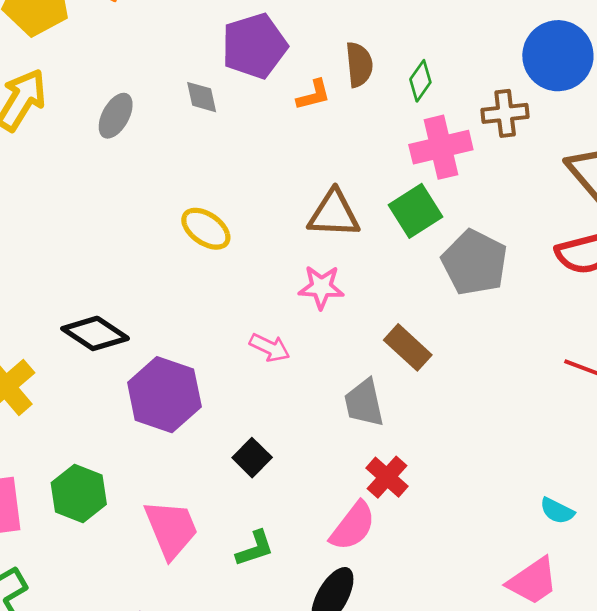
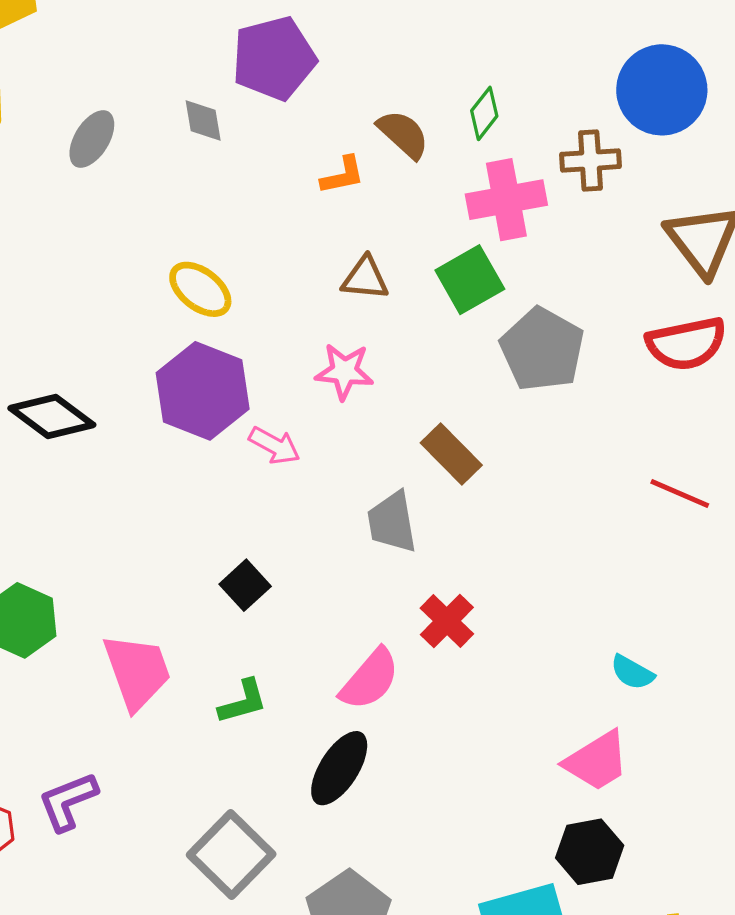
brown semicircle: (359, 65) -> (403, 134), moved, turned -45
orange L-shape: (314, 95) -> (343, 175), moved
brown triangle: (334, 214) -> (365, 278), size x0.7
purple hexagon: (164, 395) -> (203, 391), moved
red cross: (387, 477) -> (447, 621), moved

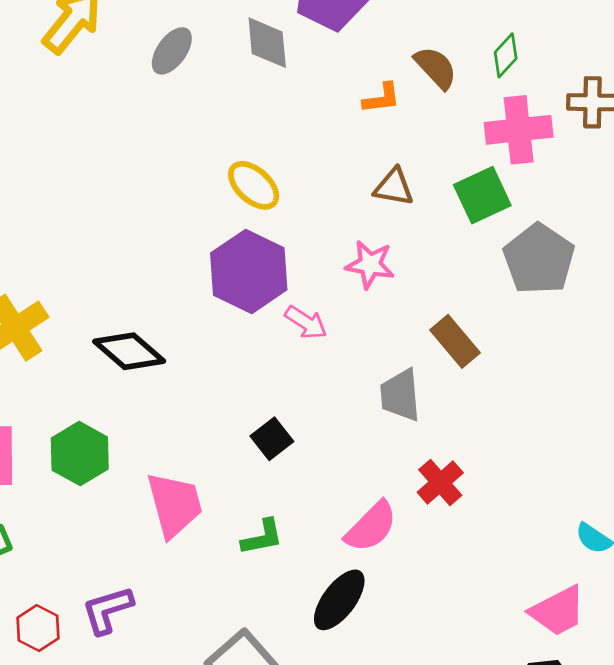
gray diamond: (203, 121) -> (267, 43), size x1.4
black diamond: (52, 417) -> (129, 351), moved

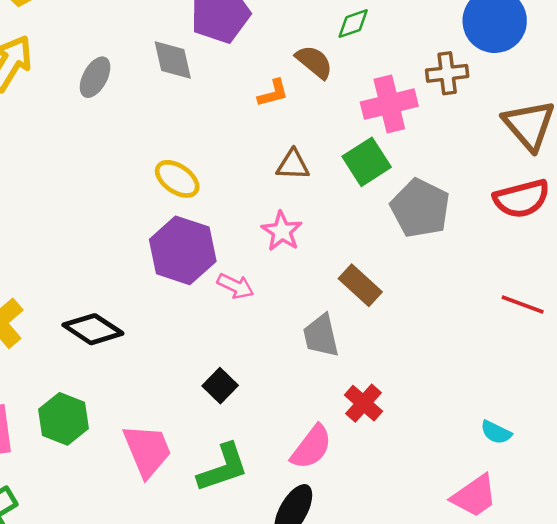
green diamond: (506, 55) -> (353, 24), moved, turned 36
pink star: (370, 264) -> (282, 231), turned 30
green L-shape: (262, 537) -> (223, 468), size x1.5

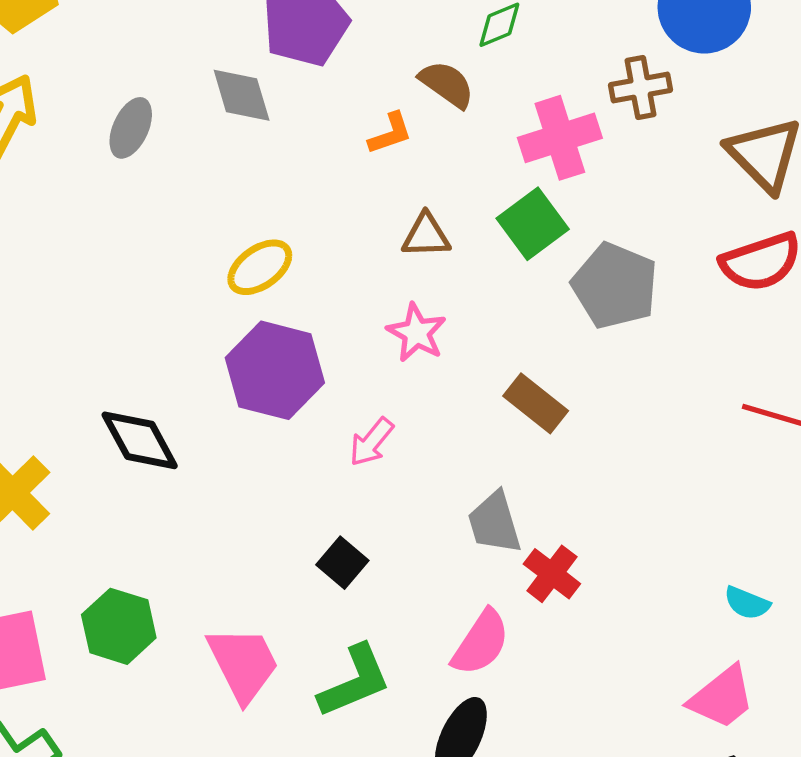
yellow ellipse: (177, 179) -> (260, 267), turned -66
pink arrow: (235, 286) -> (371, 442), moved, turned 108
black diamond: (93, 329) -> (140, 440), moved, turned 32
gray trapezoid: (321, 336) -> (494, 523), moved

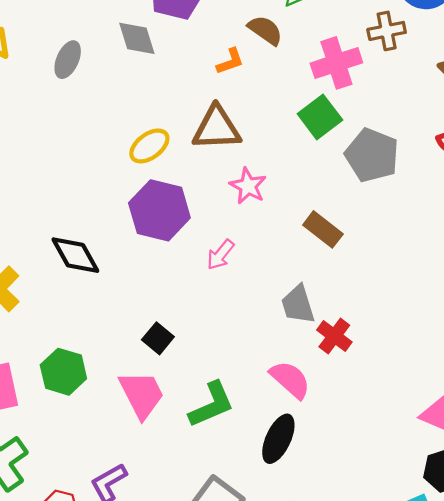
brown triangle: (426, 236) -> (217, 128), moved, size x1.6
black square: (342, 563) -> (158, 338), moved
pink semicircle: (481, 643) -> (290, 380), turned -81

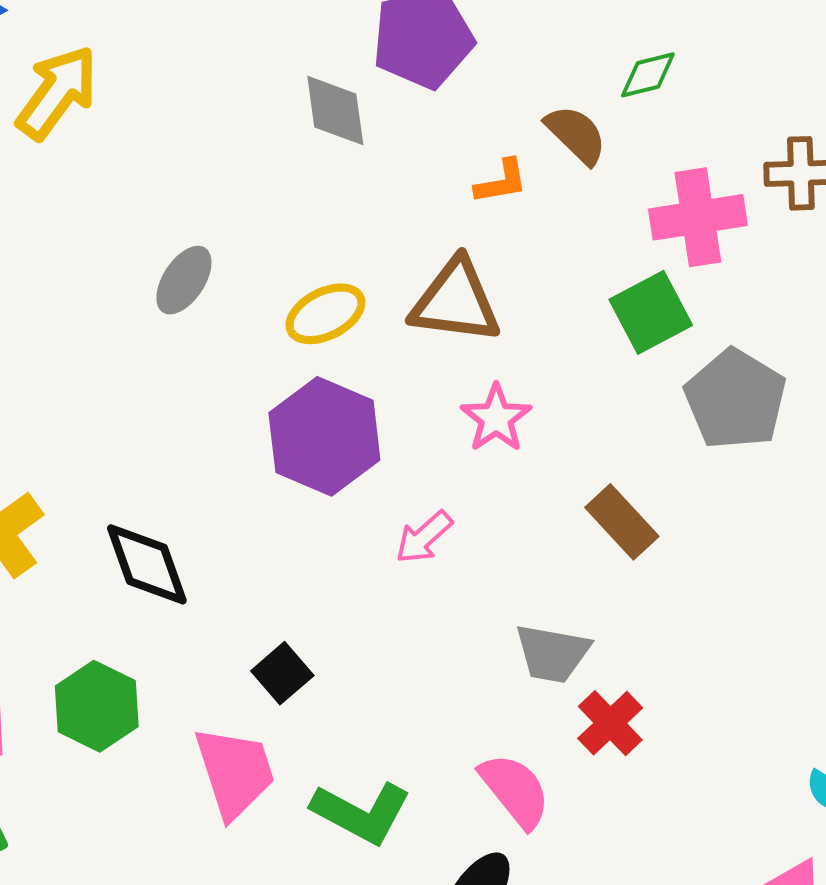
gray ellipse: (68, 60) -> (184, 280), moved
black diamond: (75, 255) -> (147, 564), moved
gray trapezoid: (298, 304) -> (552, 653), turned -72
green L-shape: (211, 405) -> (361, 813), turned 42

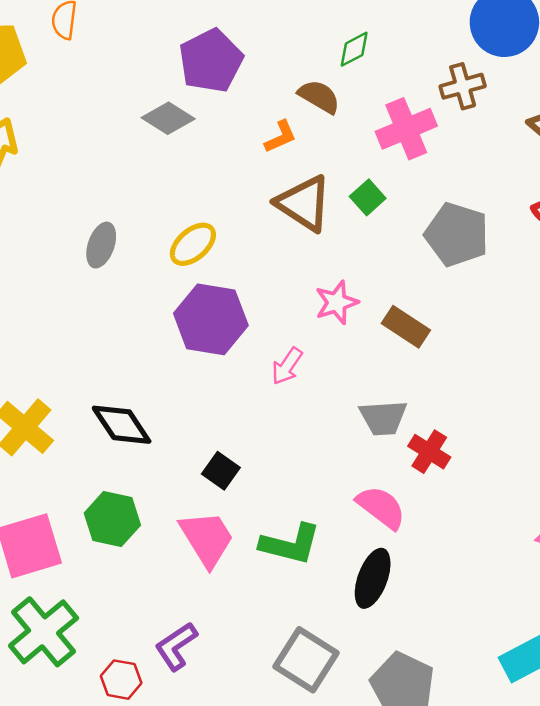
gray diamond: (335, 110) -> (168, 118), turned -36
brown triangle: (456, 301) -> (304, 203), moved, turned 40
green square: (651, 312) -> (368, 197), moved, size x0.7
pink star: (496, 418) -> (337, 302), moved, turned 30

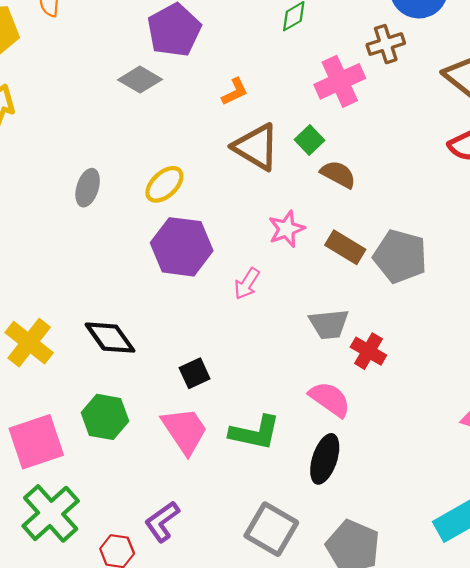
brown semicircle: (319, 97) -> (338, 174), moved
gray pentagon: (457, 234) -> (400, 256), moved
black square: (221, 471) -> (195, 373), turned 32

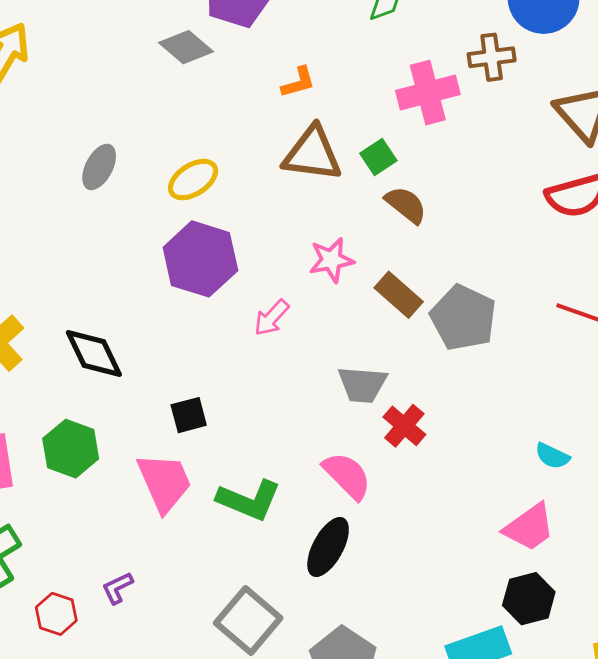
brown triangle: (256, 147) -> (312, 154), turned -34
purple L-shape: (162, 522) -> (117, 588), size x0.7

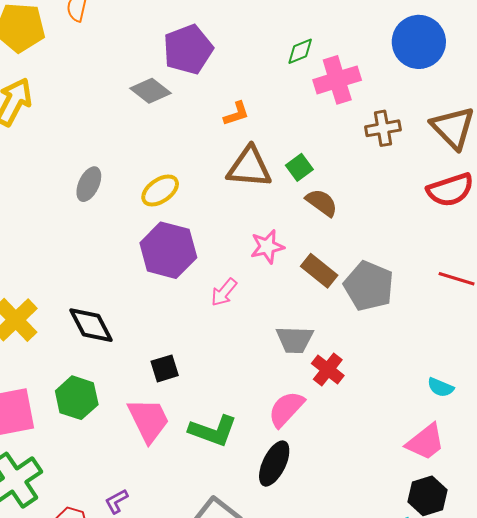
brown cross: (492, 57) -> (383, 128), moved
pink cross: (428, 93) -> (337, 80), moved
pink semicircle: (347, 476) -> (286, 409), turned -90

